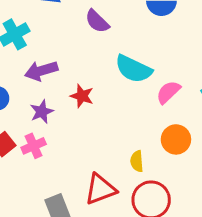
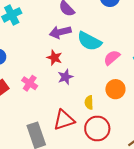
purple arrow: (41, 71) -> (60, 32), moved
purple star: (42, 112) -> (65, 77), moved
pink cross: (34, 146) -> (30, 83), moved, turned -35

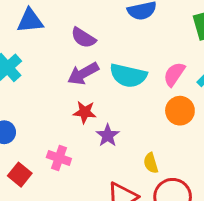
pink semicircle: (112, 58) -> (174, 74), moved
orange circle: (115, 89) -> (180, 111), moved

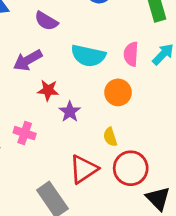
purple arrow: (83, 74) -> (28, 60), moved
pink semicircle: (174, 74) -> (131, 54), turned -30
orange circle: (180, 111) -> (118, 92), moved

